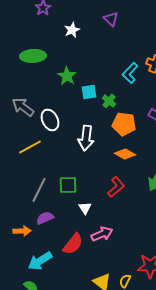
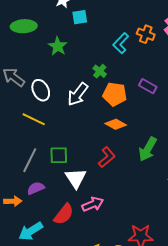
cyan square: (89, 92) -> (80, 17), moved
white arrow: (86, 138) -> (78, 94), moved, turned 30
yellow line: (30, 147) -> (34, 119), moved, turned 55
white triangle: (85, 208) -> (76, 178), size x1.6

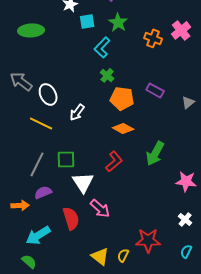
cyan L-shape: (121, 43) -> (102, 47), moved
green star: (58, 46) -> (118, 22), moved
white arrow: (78, 94) -> (77, 112), moved, size x0.7
pink arrow: (93, 204) -> (100, 208), turned 65
red semicircle: (64, 214) -> (71, 218), turned -55

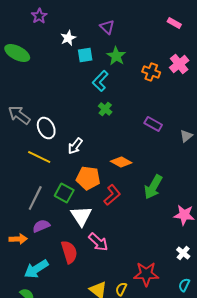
green ellipse: (31, 30) -> (17, 53), moved, turned 30
orange pentagon: (122, 98) -> (88, 178), moved
green square: (66, 159) -> (64, 193), turned 30

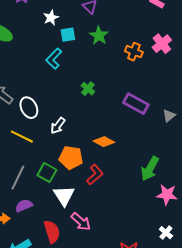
cyan L-shape: (100, 81) -> (54, 59), moved
purple rectangle: (153, 124) -> (136, 104), size x1.4
green arrow: (153, 187) -> (150, 169), moved

